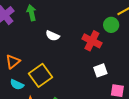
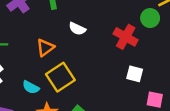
orange triangle: (13, 62) -> (45, 48), moved
white square: (100, 70) -> (135, 74), turned 32

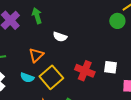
red cross: (126, 37) -> (85, 71), moved
cyan semicircle: (31, 87) -> (27, 78), moved

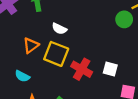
yellow square: (51, 77) -> (56, 54), moved, turned -35
cyan semicircle: (27, 78) -> (22, 76), moved

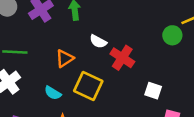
yellow square: (56, 54) -> (88, 86), moved
red cross: (82, 69) -> (122, 58), moved

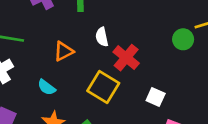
white semicircle: (98, 41) -> (102, 37), turned 42
yellow square: (88, 86) -> (103, 87), moved

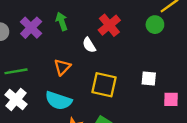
red cross: (126, 58) -> (109, 25), moved, turned 30
cyan semicircle: (46, 87) -> (58, 101), size x1.6

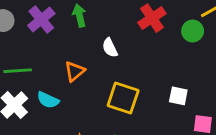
red cross: (109, 25) -> (152, 18), moved
cyan semicircle: (58, 101) -> (48, 100), moved, size x0.7

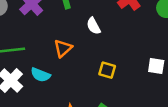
yellow square: (123, 98) -> (107, 70), size x0.6

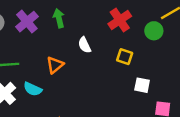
yellow square: (107, 70) -> (125, 57), moved

